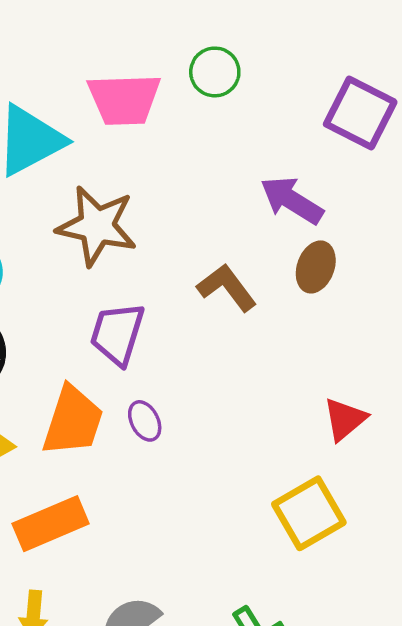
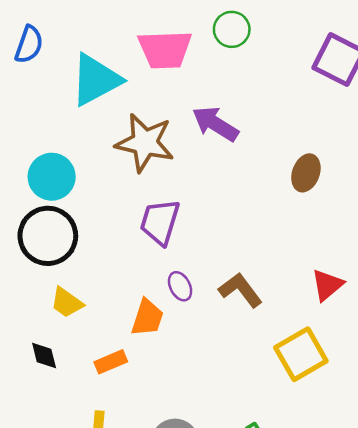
purple arrow: (292, 200) -> (215, 124), moved
brown L-shape: (227, 288) -> (240, 290), moved
orange trapezoid: (73, 421) -> (147, 318), moved, size x0.7
orange rectangle: (51, 524) -> (111, 362), size x0.6

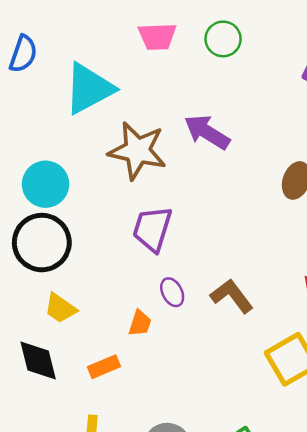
pink trapezoid: (165, 50) -> (157, 36), moved, size x0.7
orange trapezoid: (147, 318) -> (140, 323), size x0.7
black diamond: (44, 355) -> (38, 360), size x1.5

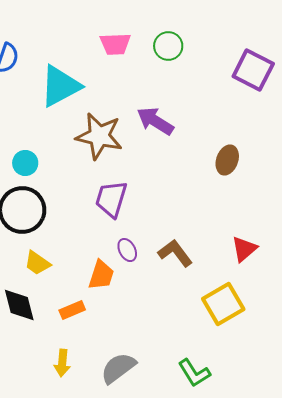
cyan circle: (46, 184) -> (25, 163), size x0.7
orange trapezoid: (140, 323) -> (101, 275), size x1.4

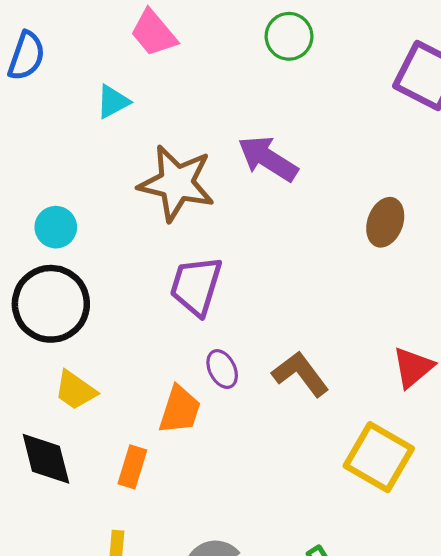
pink trapezoid: (115, 44) -> (154, 33), moved, turned 52
cyan triangle: (60, 86) -> (113, 102), size x0.5
yellow square: (223, 304) -> (379, 457), turned -30
orange rectangle: (72, 310) -> (132, 467), turned -50

